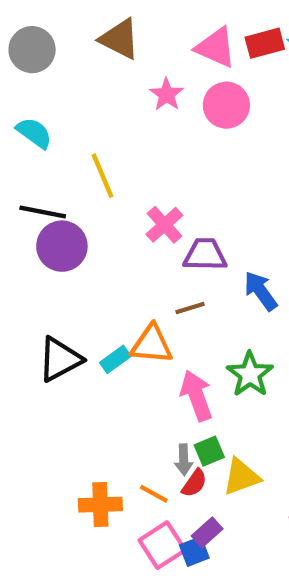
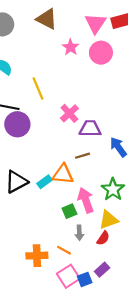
pink triangle: (216, 47) -> (96, 23), turned 40
green square: (209, 451) -> (69, 211), moved
yellow triangle: (241, 477) -> (109, 220), moved
red semicircle: (194, 483) -> (103, 238), moved
purple rectangle: (207, 532) -> (102, 270), moved

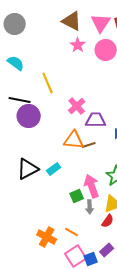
brown triangle: (47, 19) -> (72, 21), moved
orange triangle: (63, 174) -> (74, 140), moved
gray arrow: (79, 233) -> (90, 207), moved
orange cross: (37, 256) -> (47, 237), turned 30

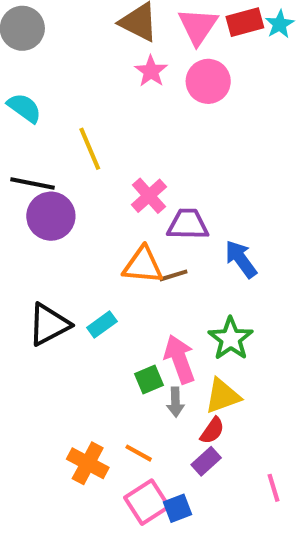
purple rectangle: (107, 250) -> (206, 461), moved

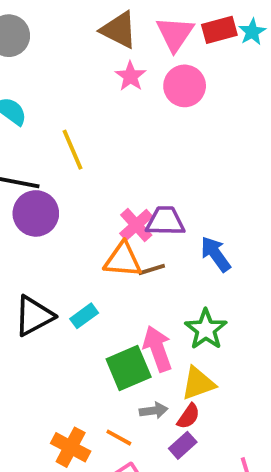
pink cross: (149, 196) -> (136, 225), moved
green square: (149, 380) -> (129, 368), size x1.6
gray arrow: (175, 402) -> (154, 411), moved, turned -96

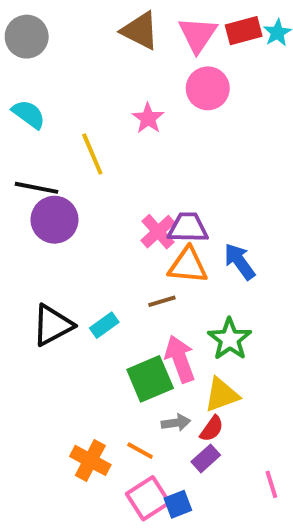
pink star: (130, 76) -> (148, 118), moved
orange triangle: (123, 260) -> (188, 265), moved
brown line: (152, 269) -> (162, 301), moved

